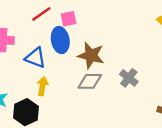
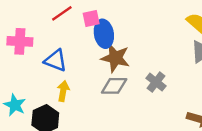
blue ellipse: (60, 40) -> (104, 34), moved

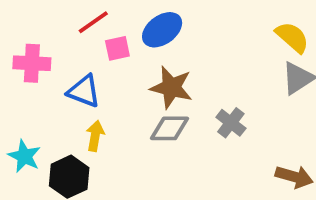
pink square: (91, 18) -> (117, 48), moved
blue ellipse: (104, 34) -> (162, 30), moved, turned 64

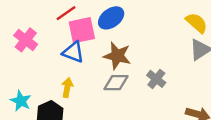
pink square: (117, 48) -> (82, 30), size x1.6
pink cross: (32, 63) -> (26, 40), turned 35
blue triangle: (84, 91) -> (73, 52), moved

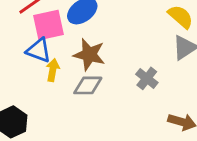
gray cross: (156, 79) -> (147, 78), moved
yellow arrow: (67, 88) -> (53, 70), moved

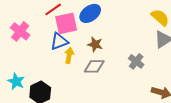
blue triangle: (39, 50) -> (59, 41), turned -42
brown star: (89, 55) -> (95, 44), size x0.7

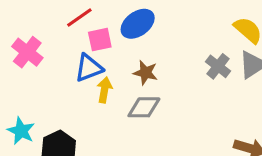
pink square: (66, 23) -> (100, 40), size x0.7
gray cross: (136, 61) -> (218, 66), moved

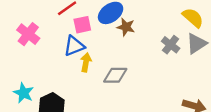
brown star: (146, 73) -> (126, 27), moved

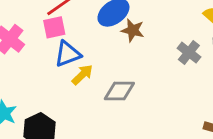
pink square: (82, 25) -> (54, 27), moved
yellow arrow: (86, 62) -> (82, 75), turned 36

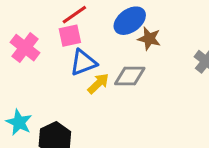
gray diamond: (119, 91) -> (130, 76), moved

